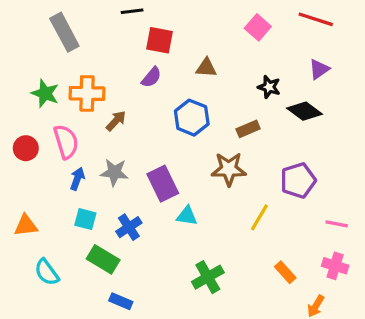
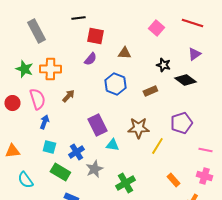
brown arrow: (116, 121) -> (68, 96), moved
brown star: (229, 169) -> (138, 128), moved
gray star: (114, 172) -> (94, 169), moved, turned -30

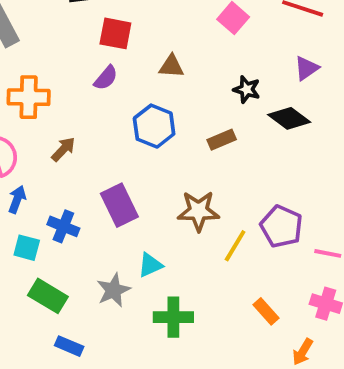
purple pentagon: (181, 123) -> (281, 226), moved, turned -30
cyan triangle: (112, 145) -> (150, 265), moved, turned -32
blue cross: (76, 152) -> (63, 226), moved, turned -35
green cross: (125, 183) -> (173, 317), turned 30

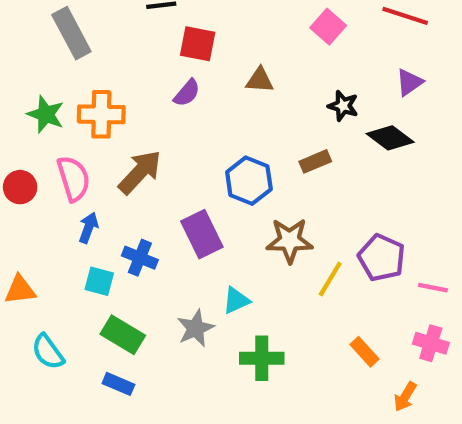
blue hexagon: (154, 126) -> (249, 181), moved
brown arrow: (63, 149) -> (140, 172), size x1.6
blue rectangle: (69, 346) -> (118, 384), moved

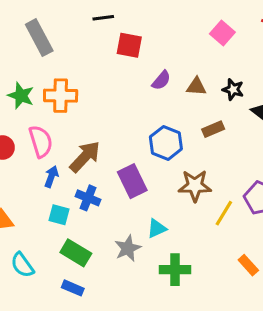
brown triangle: (260, 80) -> (196, 86), moved
purple semicircle: (187, 93) -> (161, 80), moved
brown arrow: (140, 172) -> (85, 157), moved

